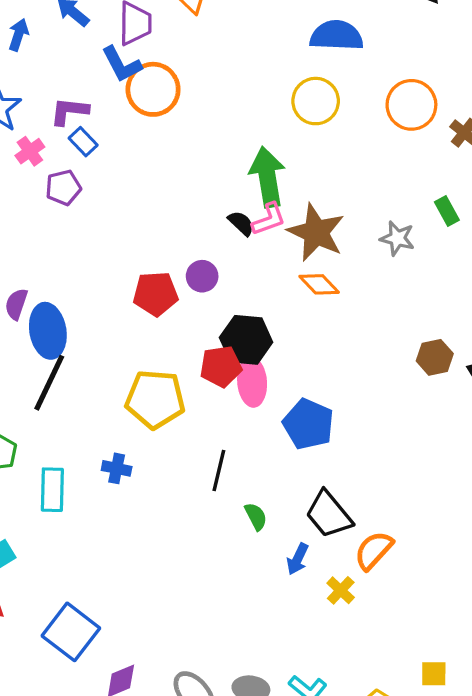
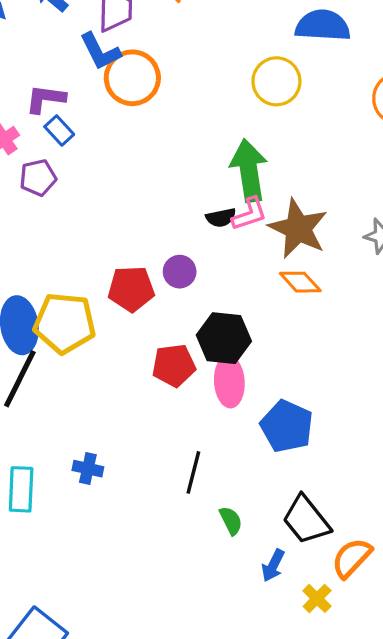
yellow circle: (316, 101) -> (276, 81), moved
black semicircle: (241, 223) -> (221, 218), turned 124
red pentagon: (221, 367) -> (174, 365), moved
yellow pentagon: (155, 399) -> (65, 323), moved

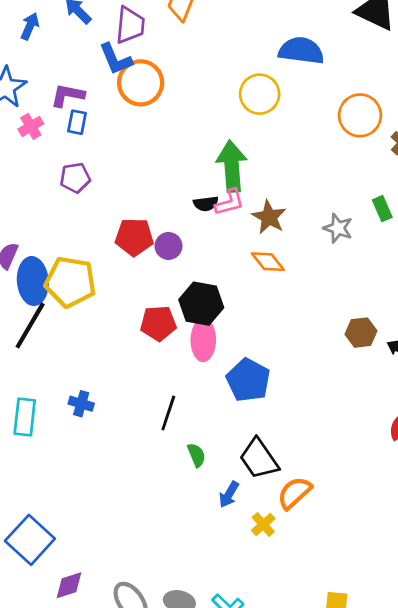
blue rectangle: (59, 131) -> (77, 122), turned 50
purple pentagon: (38, 178) -> (75, 178), moved
brown star: (298, 229) -> (269, 217), size x0.7
red pentagon: (131, 289) -> (134, 237), moved

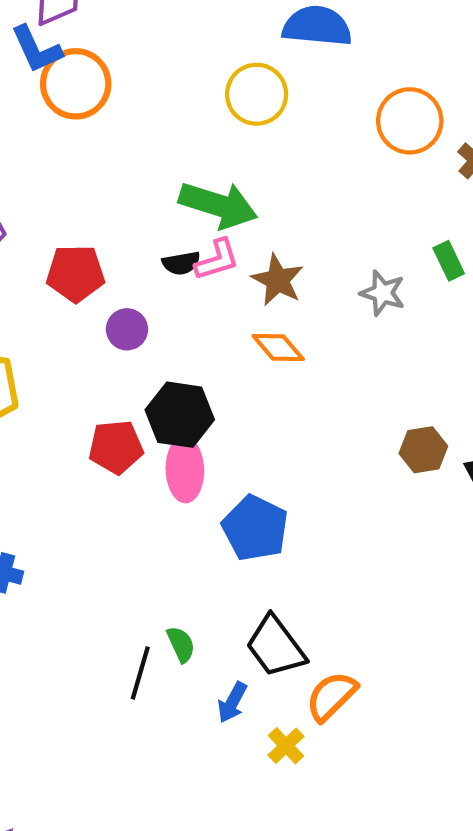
green arrow: (232, 166) -> (218, 205), turned 114
red pentagon: (134, 237) -> (76, 273), moved
black line: (168, 413) -> (140, 673), moved

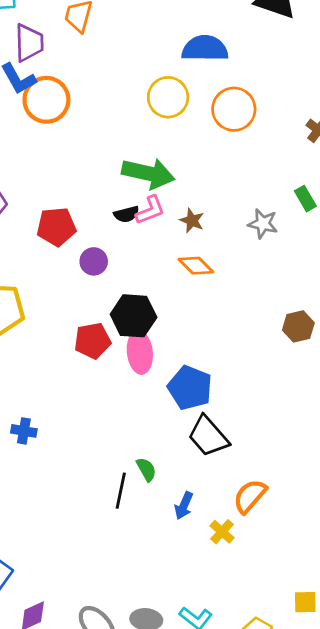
orange circle: (410, 121) -> (234, 109), moved
brown star: (278, 280) -> (192, 221), size x0.7
black trapezoid: (276, 646) -> (208, 436), moved

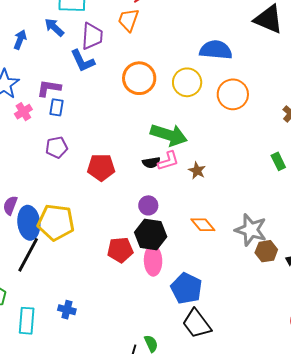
orange circle: (46, 100) -> (139, 78), moved
gray star: (263, 224) -> (251, 230), moved, size x1.5
purple circle: (94, 261) -> (148, 205), moved
orange diamond: (196, 266) -> (203, 225), moved

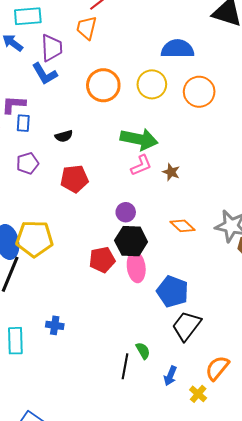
black semicircle: (151, 163) -> (64, 136), moved
black trapezoid: (197, 324) -> (187, 326), turned 80

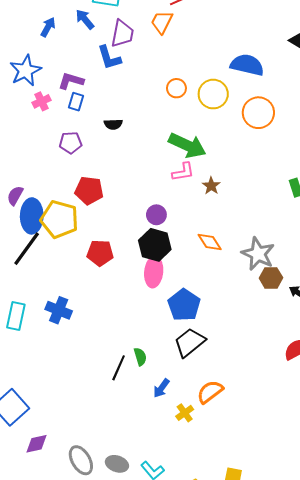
orange circle: (103, 85) -> (176, 88), moved, size x0.6
red pentagon: (74, 179) -> (89, 191), moved
red pentagon: (102, 260) -> (100, 253), moved
blue cross: (55, 325) -> (59, 310), size x1.4

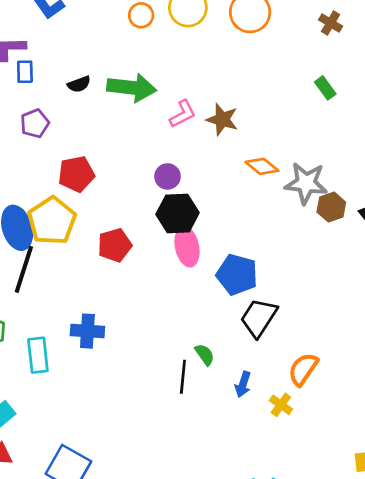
green arrow: (187, 145) -> (132, 88), moved
brown star: (211, 186) -> (222, 119), size x1.4
yellow pentagon: (59, 219) -> (52, 221), turned -30
orange diamond: (210, 242) -> (262, 166), moved

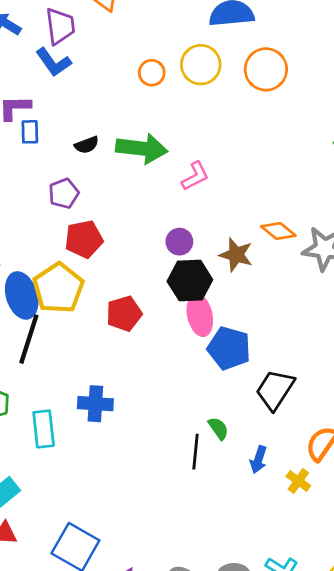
brown star: (222, 119) -> (236, 255), moved
purple pentagon: (35, 123) -> (64, 193), moved
blue pentagon: (237, 275) -> (229, 348), moved

